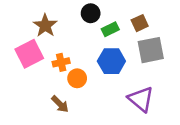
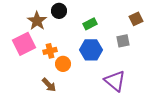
black circle: (91, 13) -> (59, 11), moved
brown square: (140, 23) -> (136, 19), moved
gray square: (151, 50) -> (123, 41), size x0.6

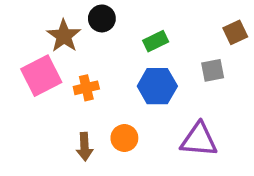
orange circle: (63, 64) -> (124, 138), moved
purple triangle: (115, 81) -> (199, 140), turned -35
brown arrow: (49, 85) -> (85, 147), turned 42

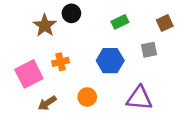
green rectangle: (156, 41) -> (120, 22), moved
pink square: (41, 76) -> (29, 74), moved
brown arrow: (85, 147) -> (47, 103), moved, turned 60

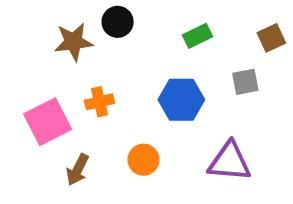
brown star: (45, 25) -> (74, 42), turned 30
brown arrow: (47, 103) -> (78, 170), turned -30

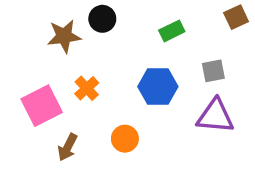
brown square: (271, 38) -> (236, 17), moved
orange cross: (100, 102) -> (87, 88), turned -30
purple triangle: (229, 162) -> (215, 116), moved

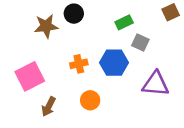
gray square: (213, 71) -> (140, 42), moved, turned 36
orange cross: (87, 88) -> (79, 64), moved, turned 30

